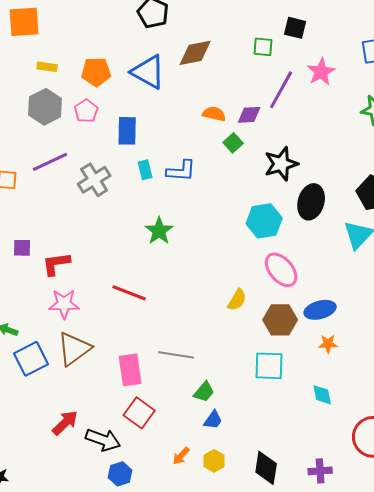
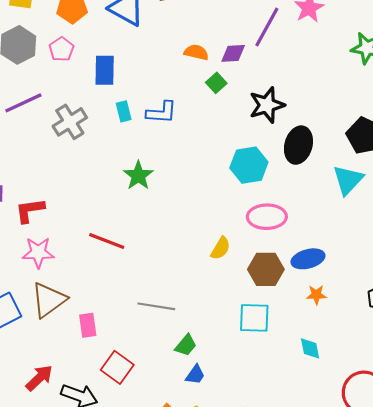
pink ellipse: (281, 270) -> (267, 217), turned -51
pink rectangle: (130, 370) -> (88, 325), moved, size x0.7

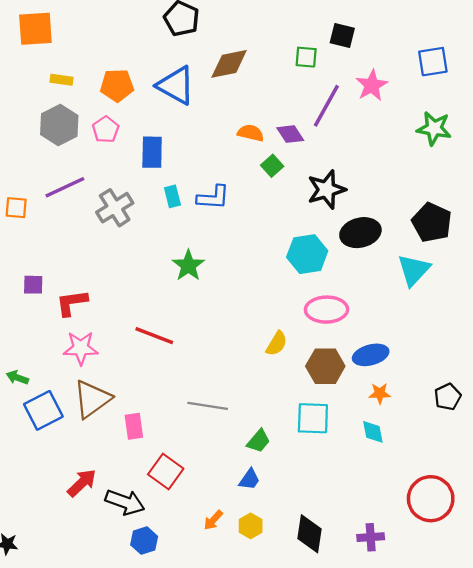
purple diamond: (233, 53) -> (290, 134), turned 60
black ellipse: (298, 145) -> (360, 233), turned 60
green trapezoid: (186, 345) -> (259, 441), moved
cyan diamond: (310, 348) -> (373, 432), moved

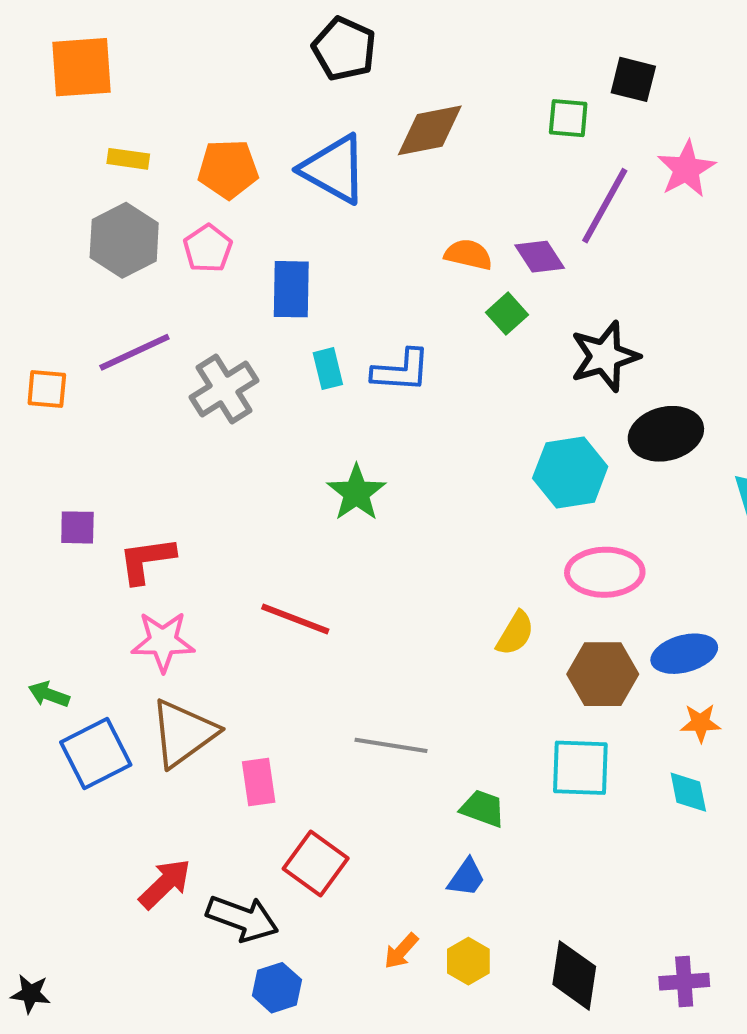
green trapezoid: (259, 441) -> (483, 808), turned -110

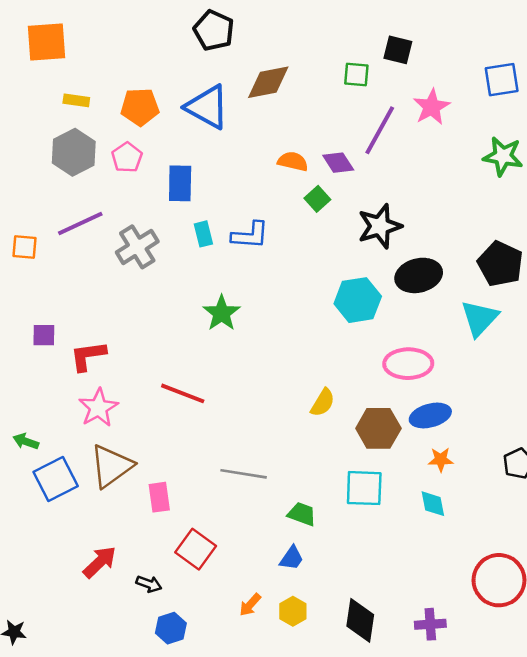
pink ellipse: (605, 572) -> (408, 364), moved
pink star: (163, 641) -> (98, 408), turned -30
black arrow: (242, 918) -> (149, 584), size x0.6

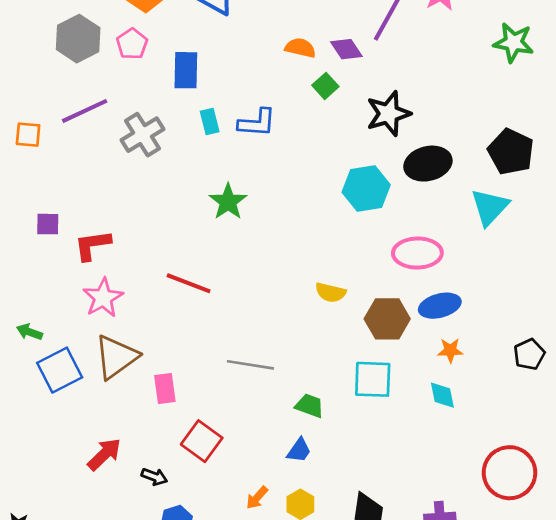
yellow semicircle: (323, 403) -> (331, 292), turned 72

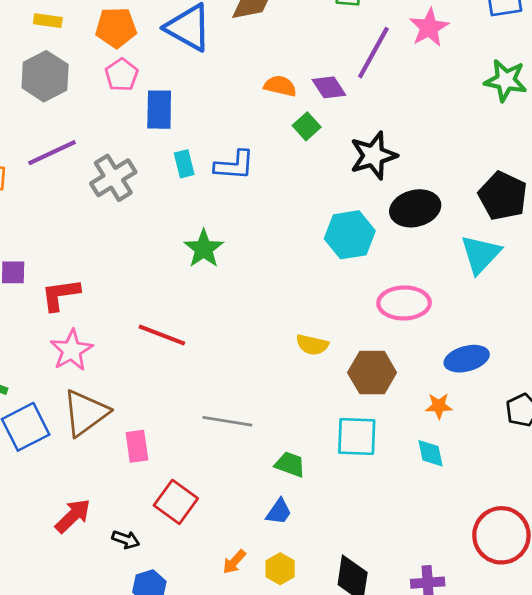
pink pentagon: (132, 44) -> (122, 75), moved
blue ellipse: (440, 306) -> (467, 359), moved

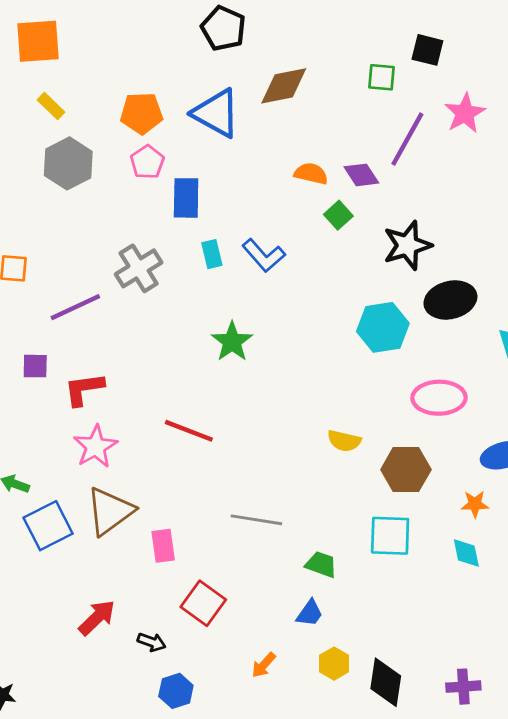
yellow rectangle: (48, 21) -> (51, 106), moved, turned 36
purple line: (52, 153) -> (75, 307), moved
blue L-shape: (234, 165) -> (264, 255), turned 45
yellow hexagon: (280, 569) -> (334, 664), moved

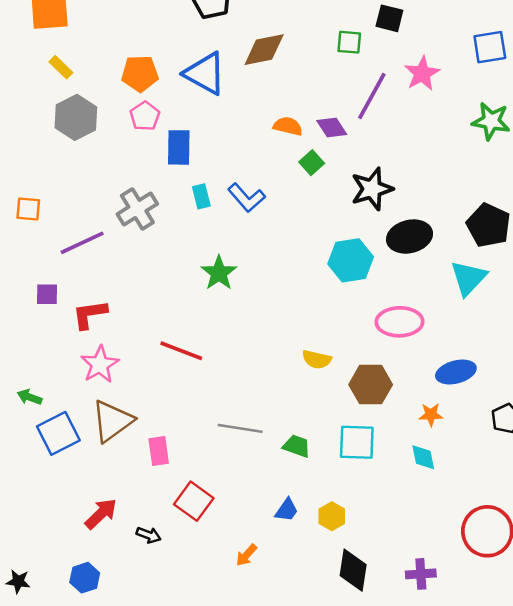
green trapezoid: (321, 564) -> (297, 446), moved
yellow hexagon: (334, 664) -> (332, 516), moved
blue hexagon: (176, 691) -> (85, 578), moved

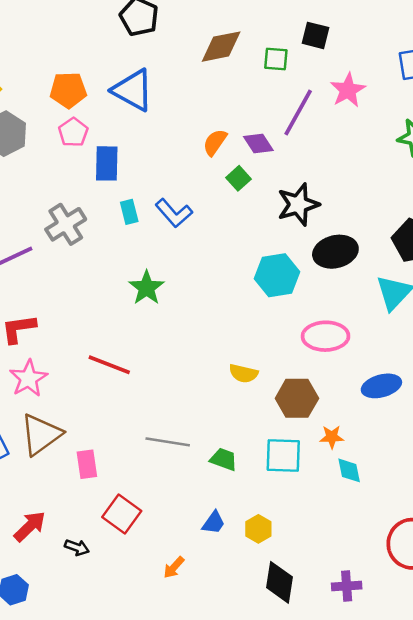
brown diamond: (264, 50) -> (221, 47), moved
orange semicircle: (288, 126) -> (215, 142), turned -68
orange star: (431, 415) -> (332, 437), moved

